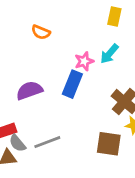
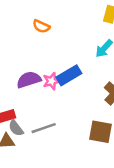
pink star: (84, 61) -> (51, 81), moved
blue rectangle: (72, 84) -> (69, 75), turned 35

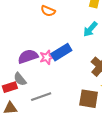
orange semicircle: (41, 26) -> (48, 11), moved
gray semicircle: (16, 128) -> (20, 79), moved

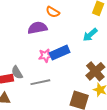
purple semicircle: (28, 56) -> (37, 28), moved
gray line: (41, 97) -> (40, 82), moved

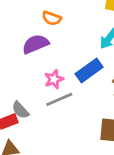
blue rectangle: (60, 53) -> (89, 70), moved
gray line: (40, 82) -> (59, 99), moved

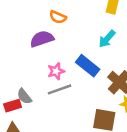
blue rectangle: (89, 70) -> (88, 66), turned 70

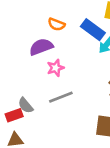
blue rectangle: (88, 66) -> (93, 30), moved
pink star: (56, 71) -> (56, 68), moved

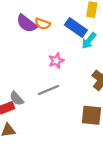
purple semicircle: (41, 47) -> (27, 23), moved, turned -120
pink star: (56, 68) -> (56, 61), moved

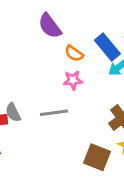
orange semicircle: (43, 24) -> (74, 53), moved

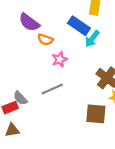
orange semicircle: (74, 53) -> (45, 40), moved

